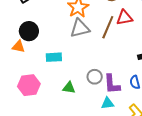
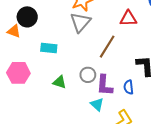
brown line: (108, 27) -> (107, 47), moved
gray triangle: (80, 28) -> (80, 22), turned -45
cyan triangle: (108, 103) -> (97, 104), turned 40

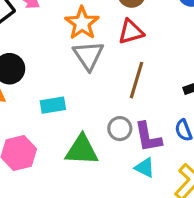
red triangle: (128, 18) -> (131, 32), moved
green triangle: (60, 82) -> (82, 150), size x1.6

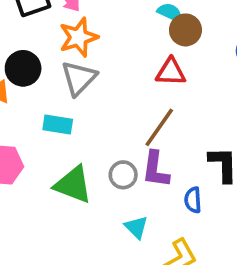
orange star: (82, 23) -> (79, 37), moved
gray triangle: (88, 55) -> (79, 78), moved
purple L-shape: (148, 137) -> (156, 169), moved

